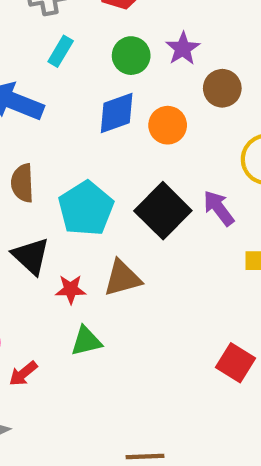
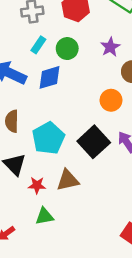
green circle: (131, 56) -> (67, 49), moved
blue diamond: (117, 113) -> (50, 77), moved
orange circle: (168, 125) -> (111, 100), moved

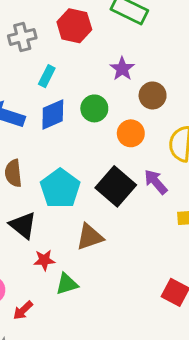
cyan rectangle: (38, 45) -> (47, 76), moved
green circle: (67, 49) -> (94, 108), moved
red star: (37, 185) -> (44, 260), moved

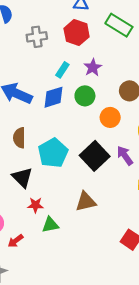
purple star: (122, 69) -> (93, 67), moved
cyan rectangle: (47, 76) -> (62, 70), moved
brown triangle: (90, 237) -> (86, 202), moved

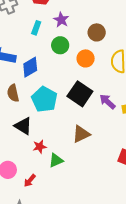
blue diamond: (53, 97) -> (30, 67), moved
purple arrow: (125, 156) -> (107, 102), moved

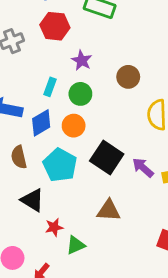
cyan rectangle: (36, 28) -> (50, 87), moved
orange circle: (86, 58) -> (74, 126), moved
brown triangle: (81, 134) -> (109, 210), turned 30

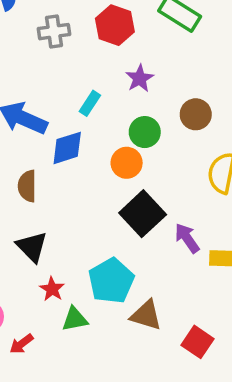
green circle: (80, 94) -> (145, 132), moved
orange circle: (74, 126) -> (127, 163), moved
cyan pentagon: (60, 165) -> (111, 281), moved
brown triangle: (109, 210) -> (146, 315), moved
red star: (54, 227) -> (52, 289), turned 30

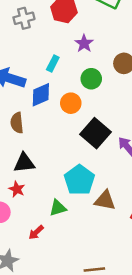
orange circle: (127, 163) -> (71, 103), moved
black triangle: (32, 247) -> (24, 163), turned -45
red star: (52, 289) -> (17, 189), moved
red arrow: (22, 344) -> (36, 232), moved

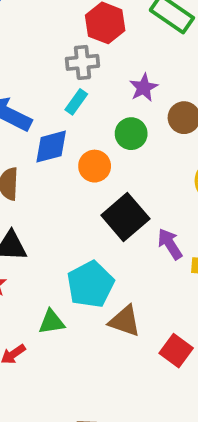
gray cross: (24, 18) -> (82, 62), moved
purple star: (84, 43) -> (144, 88), moved

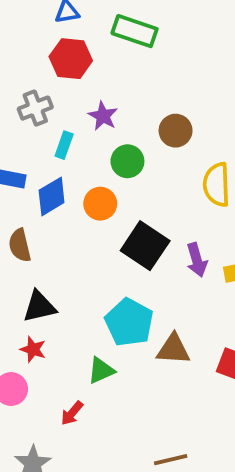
gray cross: (82, 62) -> (35, 108), moved
purple star: (144, 88) -> (103, 116), moved
purple arrow: (170, 244) -> (197, 260), turned -148

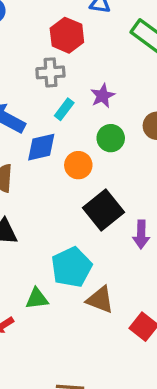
red hexagon: (71, 59) -> (67, 35), moved

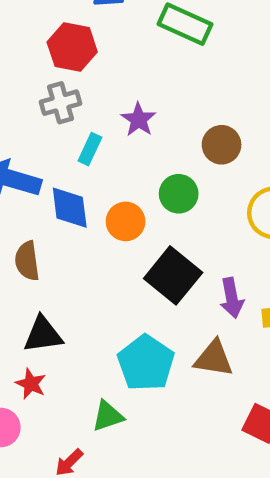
green circle: (111, 138) -> (179, 194), moved
blue diamond: (41, 147) -> (70, 208), turned -72
brown triangle: (100, 300) -> (214, 358), moved

